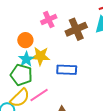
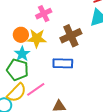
brown cross: (76, 29) -> (71, 36), moved
yellow star: (40, 56) -> (37, 38), moved

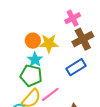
pink cross: (44, 14) -> (73, 18), moved
blue rectangle: (63, 63) -> (76, 67), turned -30

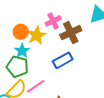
pink cross: (73, 18) -> (53, 21), moved
yellow star: (49, 43) -> (37, 35), turned -30

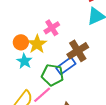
brown cross: (71, 33) -> (78, 51), moved
green pentagon: (17, 67) -> (53, 75), moved

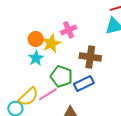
brown cross: (78, 51) -> (90, 57), turned 30
blue rectangle: (66, 66) -> (84, 83), moved

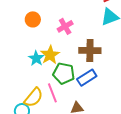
orange circle: (36, 39) -> (33, 19), moved
yellow star: (51, 43) -> (50, 55), moved
pink line: (48, 94) -> (52, 93), turned -72

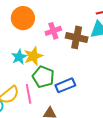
orange circle: (33, 19) -> (23, 18), size x1.5
brown cross: (90, 51) -> (77, 37), moved

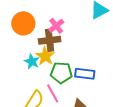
brown cross: (77, 37) -> (50, 40), moved
blue rectangle: (65, 85) -> (85, 74), turned 48

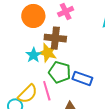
pink cross: (56, 26) -> (66, 12), moved
yellow star: (45, 56) -> (48, 53), turned -30

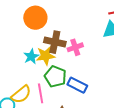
pink cross: (66, 12) -> (75, 47), moved
yellow star: (48, 53) -> (46, 56), turned -30

